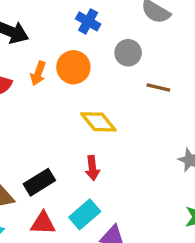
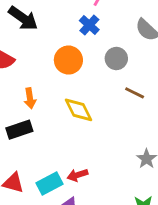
orange arrow: (38, 73) -> (30, 98), moved, turned -42
red arrow: (92, 168) -> (78, 175), moved, turned 66
black rectangle: (39, 182) -> (19, 130), moved

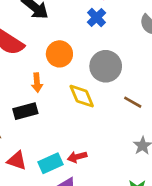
gray circle: (116, 59) -> (106, 66), moved, size x1.5
orange circle: (68, 60) -> (59, 54), moved
brown line: (135, 93) -> (133, 102), moved

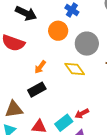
orange circle: (59, 54) -> (58, 31), moved
orange arrow: (37, 83) -> (40, 67), turned 56

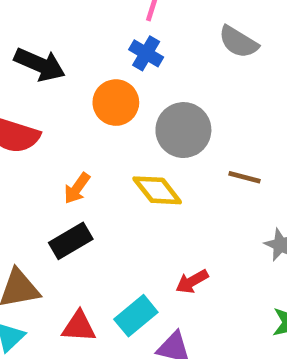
red arrow: (82, 114) -> (192, 281), moved

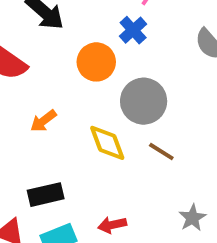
brown line: (245, 177) -> (161, 151), moved
black rectangle: (71, 241) -> (46, 195), moved

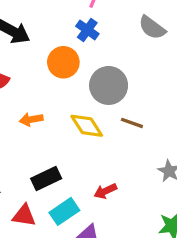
orange arrow: (43, 121) -> (31, 119), turned 40

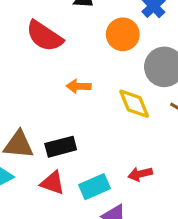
black rectangle: (46, 178) -> (61, 147), moved

